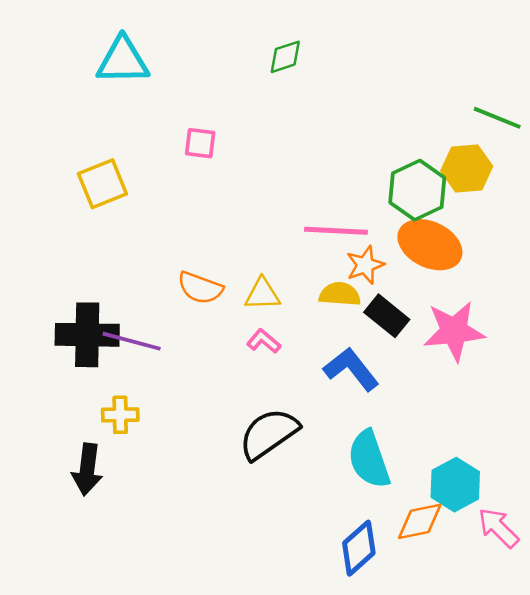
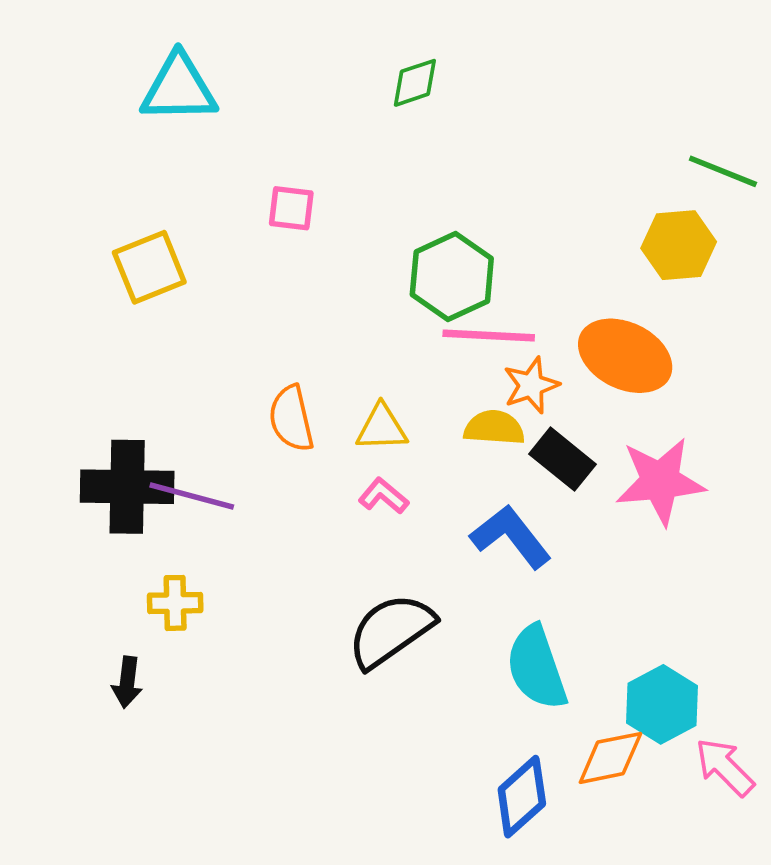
green hexagon: (417, 190) -> (452, 276), moved
orange semicircle: (200, 288) -> (291, 419), turned 57
black arrow: (87, 469) -> (127, 682), size x0.7

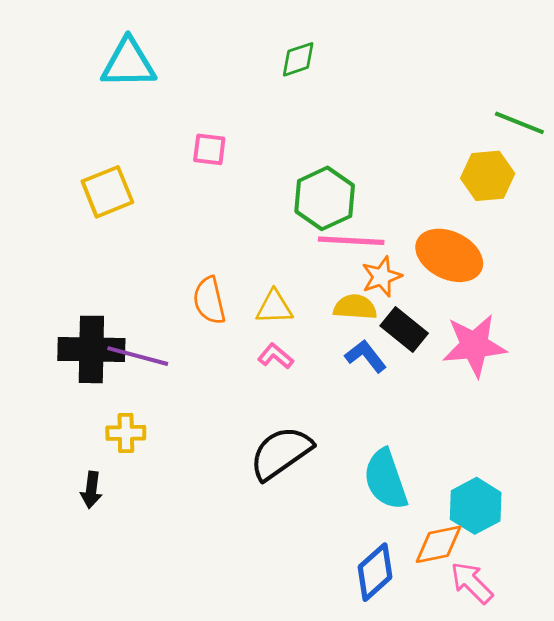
blue L-shape: (511, 537) -> (366, 356), moved, size x0.7
pink arrow: (725, 767) -> (472, 583), moved

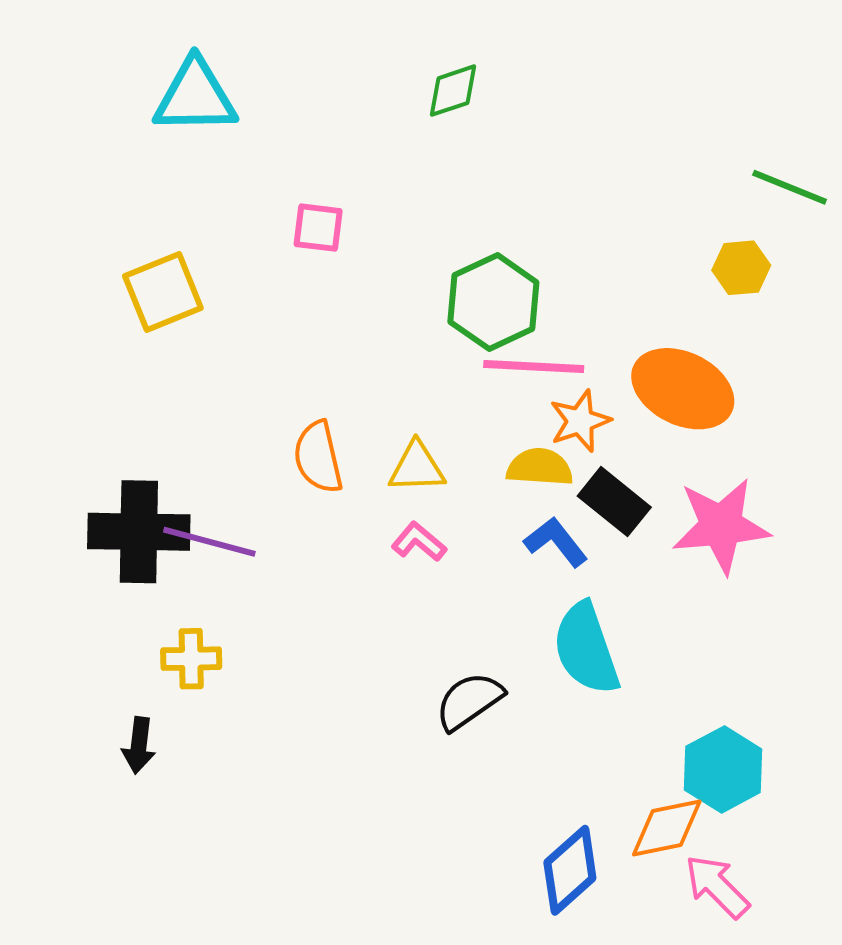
yellow hexagon: (488, 176) -> (741, 268), size x0.7
black semicircle: (281, 453) -> (469, 701), moved, size x0.7
cyan semicircle: (386, 479) -> (586, 649), moved

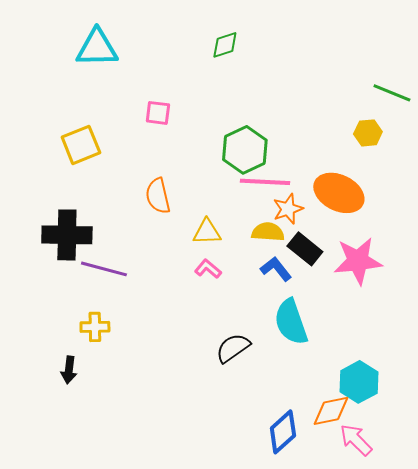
orange semicircle: (318, 457) -> (158, 196), moved
black cross: (139, 532) -> (67, 235), moved

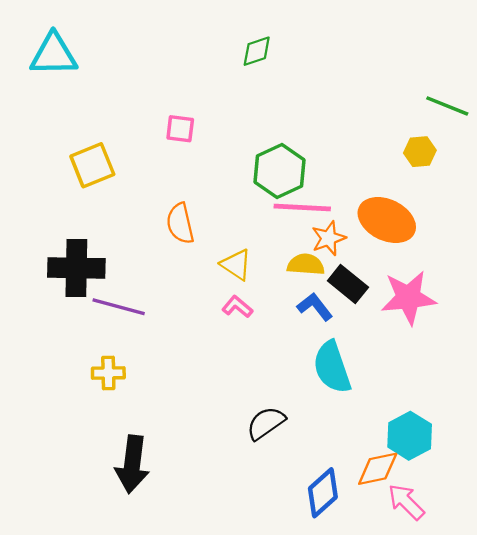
cyan triangle: (97, 48) -> (54, 55), moved
yellow triangle: (207, 232) -> (236, 265), turned 36
black semicircle: (233, 348) -> (266, 423), moved
black arrow: (69, 370) -> (132, 464), moved, size x1.8

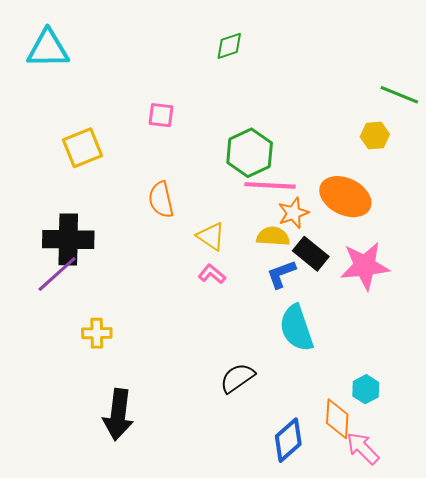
purple line: (119, 307) -> (57, 274), moved, turned -57
blue L-shape: (315, 307) -> (281, 274), turned -72
cyan hexagon: (410, 436) -> (366, 389), size x0.7
orange diamond: (378, 469) -> (337, 419), turned -75

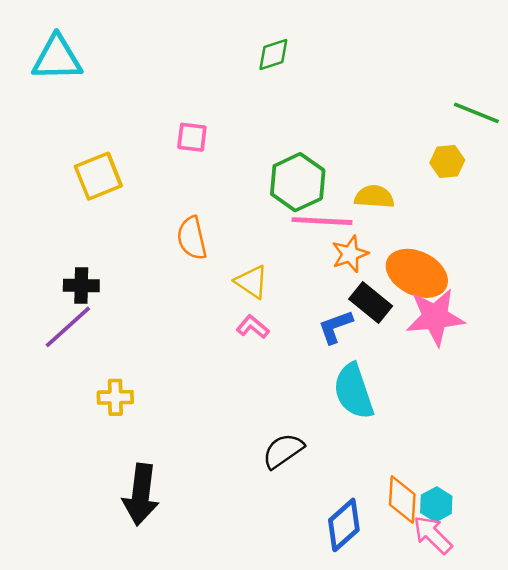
orange ellipse: (345, 197) -> (417, 273), moved
yellow semicircle: (273, 236) -> (374, 197), moved
black cross: (68, 239) -> (81, 285), size x0.6
cyan hexagon: (366, 389) -> (436, 504), moved

